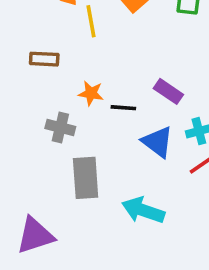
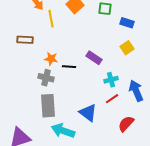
gray cross: (60, 127) -> (46, 78), moved
blue triangle: (158, 142) -> (88, 113), moved
cyan arrow: (143, 210) -> (63, 131), moved

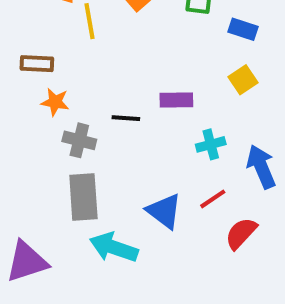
purple rectangle: (94, 58) -> (176, 100), turned -35
orange star: (51, 59) -> (55, 102), moved
red line: (112, 99) -> (213, 199), moved

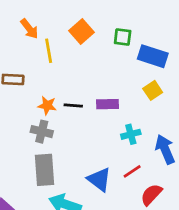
blue rectangle: (243, 29) -> (153, 56), size x1.5
orange star: (55, 102) -> (47, 106), moved
black line: (126, 118) -> (73, 106), moved

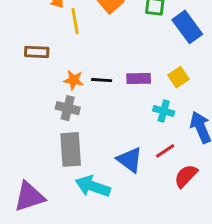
blue rectangle: (153, 56) -> (187, 27), turned 36
yellow square: (153, 90) -> (178, 77), moved
cyan cross: (131, 134) -> (164, 111), turned 30

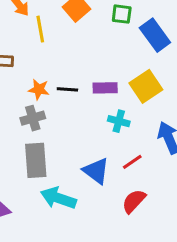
yellow square: (178, 77) -> (146, 86), size x1.5
gray cross: (68, 108) -> (33, 118), turned -30
cyan cross: (164, 111) -> (119, 121), moved
red semicircle: (186, 176) -> (134, 201), moved

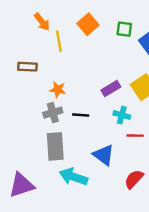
purple rectangle: (105, 88) -> (111, 88), turned -30
black line: (67, 89) -> (81, 115), moved
red line: (132, 162) -> (135, 136), moved, turned 35

